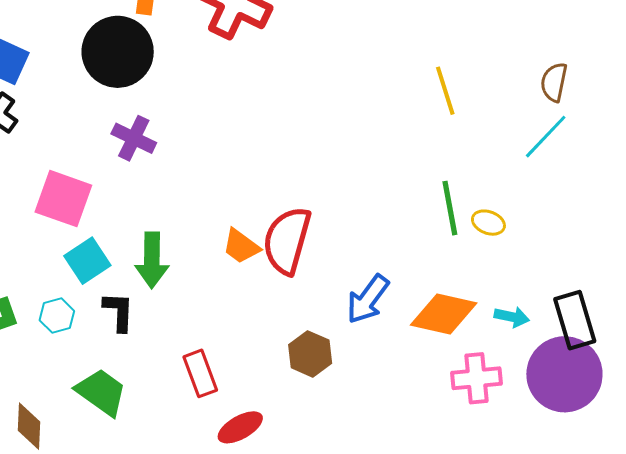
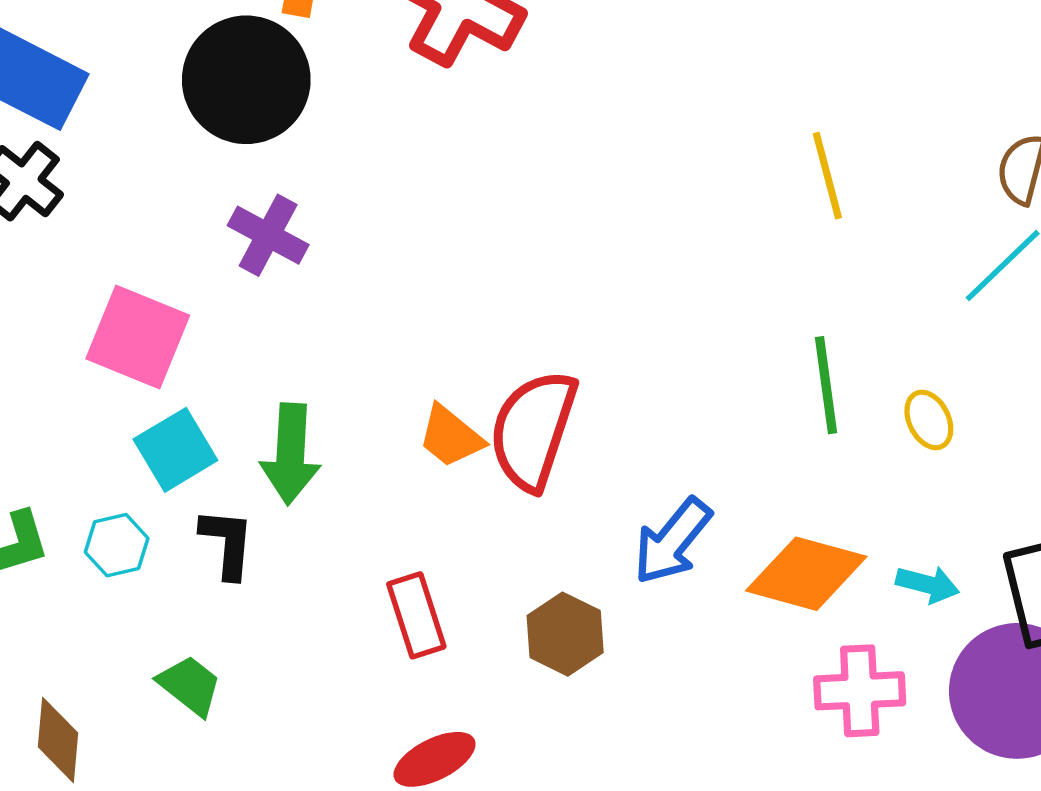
yellow ellipse: (488, 223) -> (929, 420), moved, turned 40
red rectangle: (200, 373) -> (416, 615), moved
green trapezoid: (101, 392) -> (190, 685), size x0.7

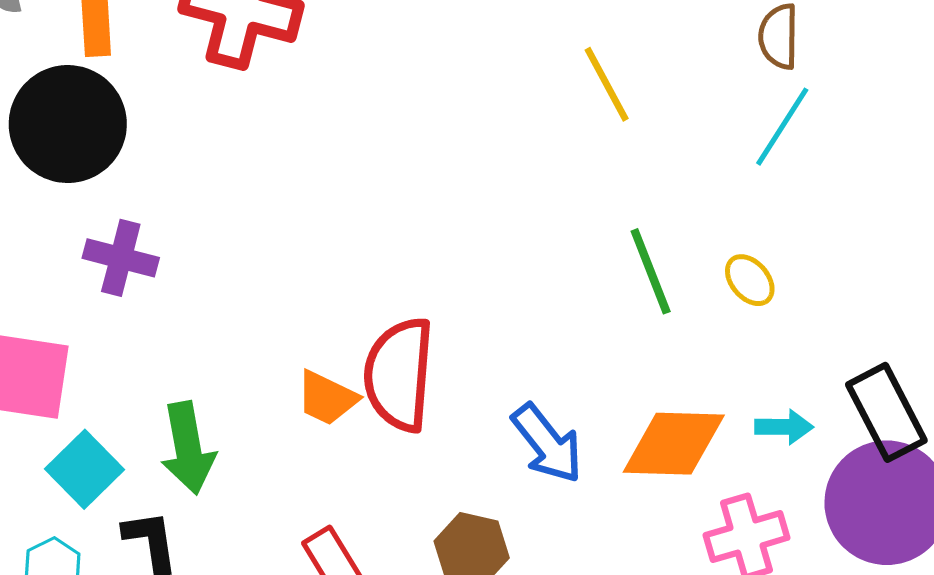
blue arrow: (672, 541) -> (547, 443), turned -64

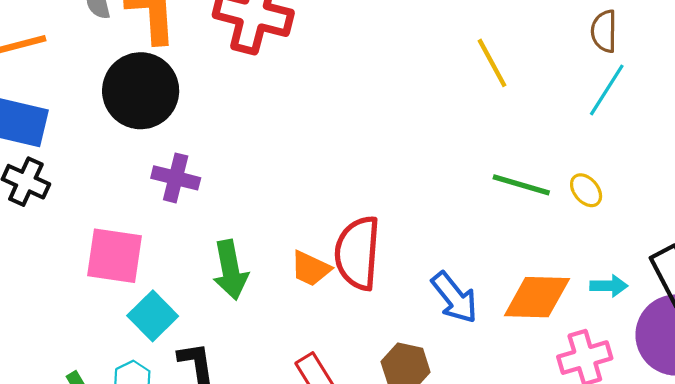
green line: (651, 271) -> (521, 185), turned -52
green arrow: (188, 448) -> (230, 270), moved

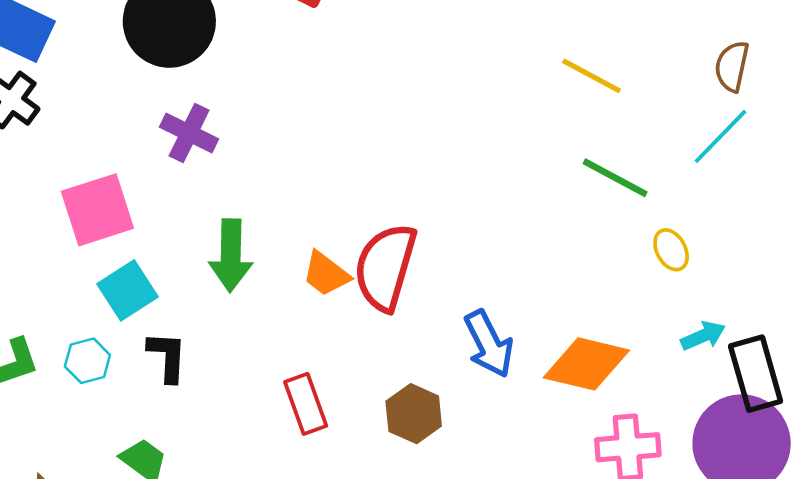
yellow line: (492, 63) -> (592, 76), turned -45
green line: (521, 185) -> (615, 178), moved
pink square: (115, 256) -> (97, 210), turned -38
cyan arrow: (609, 286) -> (703, 336), moved, turned -36

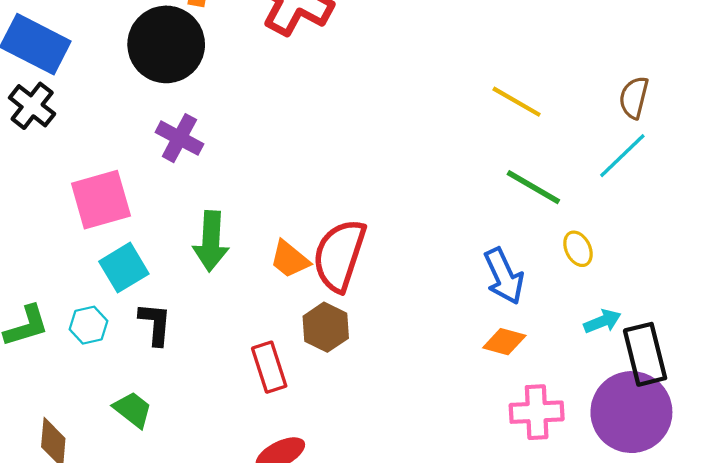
blue arrow: (489, 344) -> (504, 276), moved
orange diamond: (586, 364) -> (504, 342), size x0.6
brown hexagon: (414, 414) -> (326, 327), moved

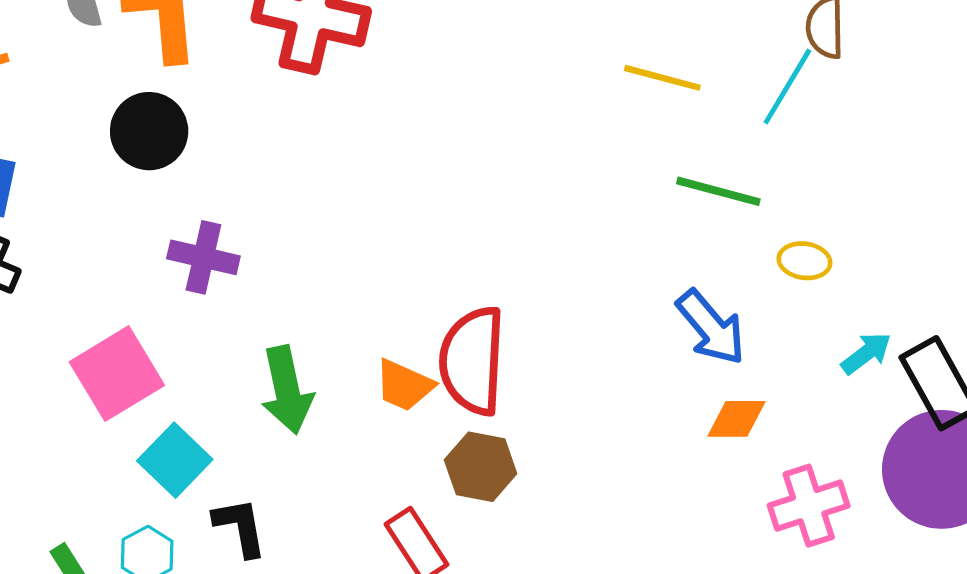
black circle: (166, 44) -> (149, 131), size x0.7
cyan line: (622, 156) -> (787, 86), moved
yellow ellipse: (578, 249) -> (804, 261), turned -40

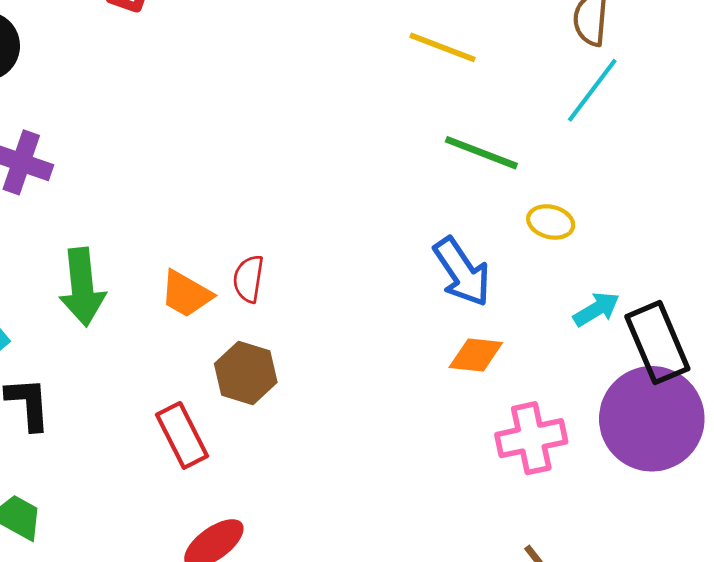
cyan line: (787, 86) -> (592, 90), moved
red semicircle: (472, 361) -> (249, 279), size x0.5

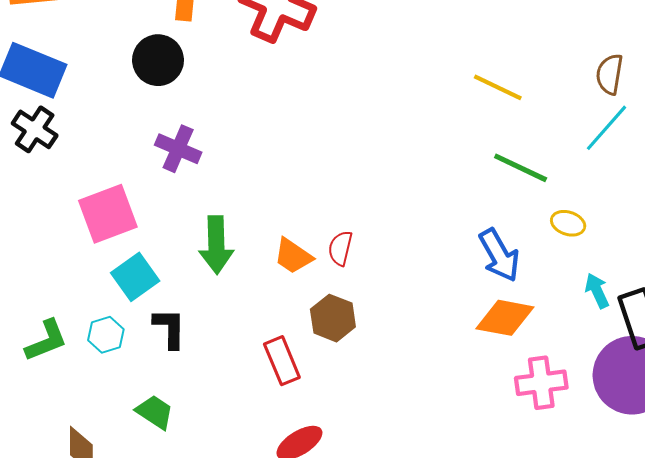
cyan arrow: (596, 309) -> (597, 291), turned -88
orange diamond: (476, 355) -> (505, 318), size x1.4

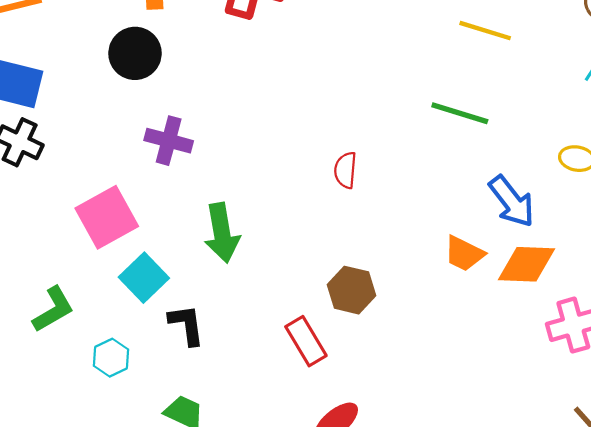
green line: (521, 168) -> (460, 113), moved
red semicircle: (340, 248) -> (345, 170), moved
orange trapezoid: (293, 256) -> (464, 254), moved
cyan hexagon: (106, 335) -> (111, 358), moved
green L-shape: (46, 341) -> (53, 309), moved

